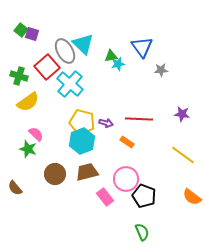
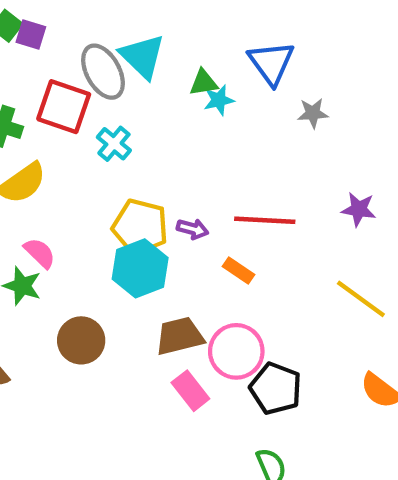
red square: (47, 67) -> (64, 107), turned -30
cyan cross: (70, 84) -> (114, 144), size x0.6
brown trapezoid: (87, 172) -> (179, 336), moved

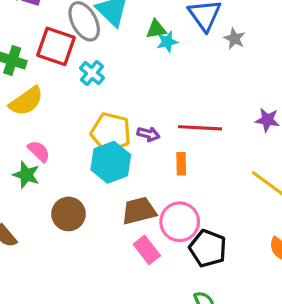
gray star: (313, 113) -> (234, 39), moved, turned 30
orange rectangle: (238, 271) -> (181, 164), turned 55

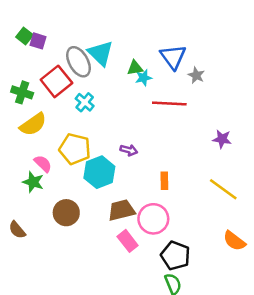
red square: (56, 46) -> (56, 81), turned 32
red line: (200, 128) -> (169, 103), moved
yellow pentagon: (111, 133) -> (75, 149), moved
orange rectangle: (181, 164) -> (164, 181), moved
black pentagon: (208, 248) -> (175, 256), moved

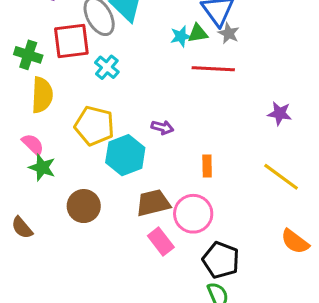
green triangle: (135, 68) -> (198, 33), moved
gray star: (196, 75) -> (229, 33), moved
red square: (56, 81) -> (71, 41), turned 32
yellow semicircle: (33, 124) -> (42, 95), turned -52
pink semicircle: (43, 164) -> (33, 144), moved

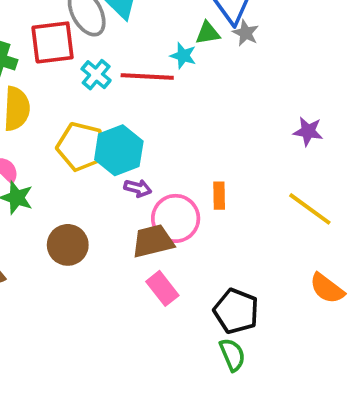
cyan star: (181, 36) -> (183, 56), moved, turned 30
red line: (213, 69) -> (147, 77), moved
purple arrow: (162, 127) -> (138, 188), moved
cyan hexagon: (125, 155) -> (119, 150), moved
pink circle: (193, 214) -> (176, 218), moved

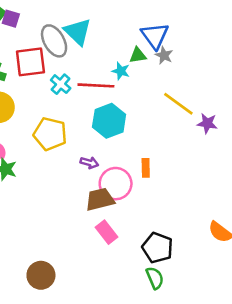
cyan hexagon: (119, 150) -> (109, 121), moved
yellow line: (310, 209) -> (178, 104), moved
brown circle: (68, 245) -> (41, 275), moved

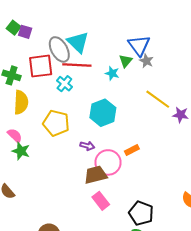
green triangle: (138, 55) -> (126, 61), turned -40
red line: (96, 85) -> (77, 65), moved
orange rectangle: (146, 168) -> (132, 150), turned 64

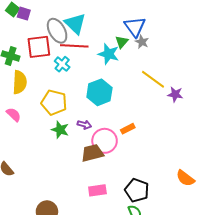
cyan star: (112, 73) -> (109, 54), size x1.5
green star: (21, 151) -> (60, 130), moved
pink rectangle: (101, 201) -> (97, 190), moved, turned -60

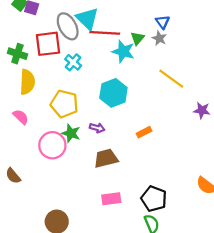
blue triangle: (135, 27) -> (163, 22), moved, size x0.6
red line: (74, 46) -> (105, 33), moved
purple star: (175, 94) -> (202, 110), moved
pink circle: (105, 141) -> (52, 145), moved

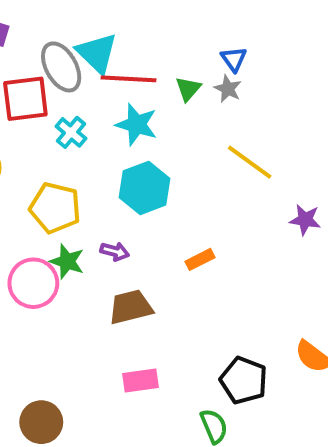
cyan star: (123, 51) -> (137, 124), moved
black pentagon: (154, 199) -> (244, 380), moved

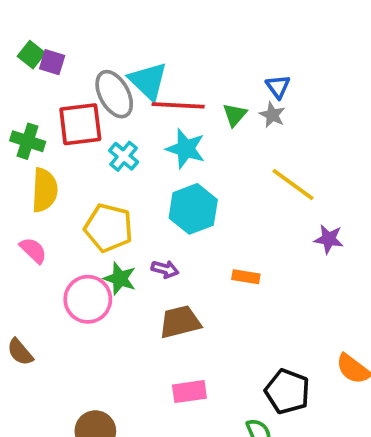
purple star: (305, 220) -> (329, 239), moved
orange rectangle: (200, 259) -> (246, 277), turned 36

